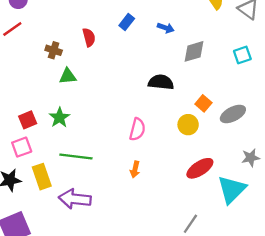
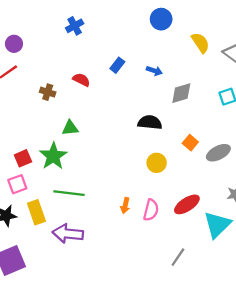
red semicircle: (89, 37) -> (81, 80), turned -48
green triangle: (68, 76) -> (70, 128), moved
green star: (59, 118) -> (53, 156), size x1.4
yellow circle: (188, 125) -> (157, 163), moved
pink semicircle: (137, 129) -> (151, 210), moved

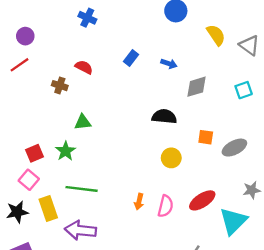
blue cross: (75, 26) -> (87, 18), turned -36
red semicircle: (81, 80) -> (84, 67), moved
orange square: (190, 143) -> (206, 137), turned -32
green star: (53, 156) -> (66, 151), size x0.7
pink square: (17, 184) -> (29, 180), turned -30

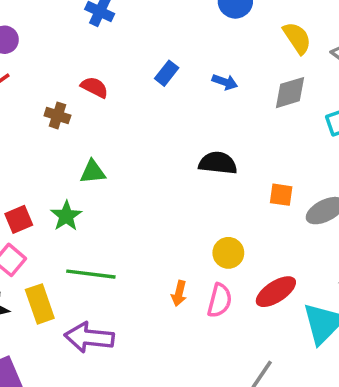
gray diamond: (196, 87) -> (290, 93), moved
yellow circle: (171, 158) -> (228, 253), moved

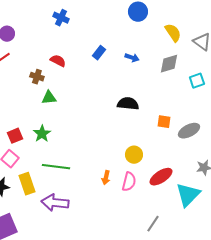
green triangle: (93, 172) -> (49, 98), moved

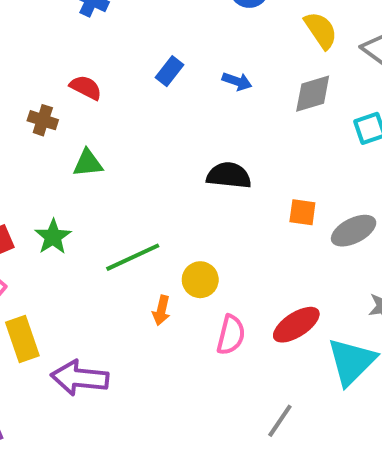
green triangle: (49, 98) -> (88, 163), moved
yellow circle: (134, 155) -> (200, 280), moved
green line: (56, 167) -> (133, 257), moved, turned -32
orange arrow: (106, 178) -> (161, 310), moved

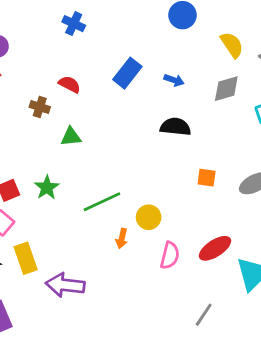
blue rectangle: (170, 71) -> (127, 73), size x1.5
black semicircle: (229, 175) -> (175, 127), moved
orange square: (302, 212) -> (207, 178), moved

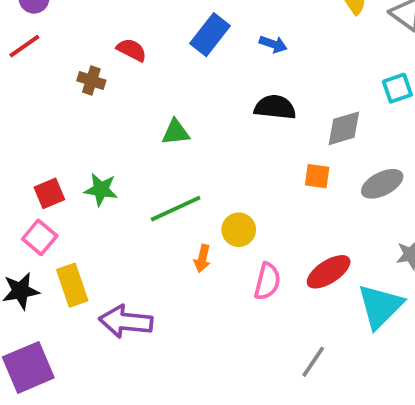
gray diamond: (226, 89) -> (344, 128), moved
green triangle: (71, 137) -> (176, 132), moved
green star: (47, 188) -> (101, 190), turned -30

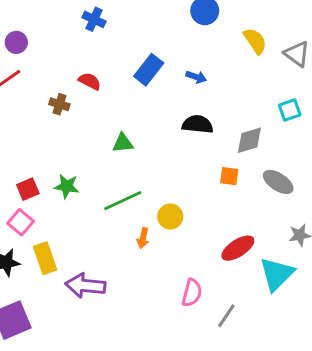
gray ellipse: (382, 184) -> (278, 182), turned 60
pink semicircle: (267, 281) -> (192, 293), moved

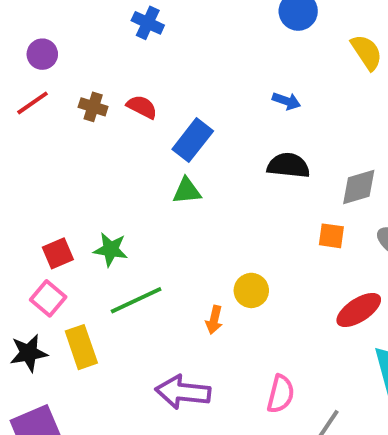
blue rectangle: (149, 70) -> (193, 140), moved
brown cross: (59, 104) -> (93, 107), moved
green line: (123, 201) -> (136, 300), moved
red ellipse: (238, 248) -> (359, 310), moved
purple arrow: (85, 286) -> (183, 392), moved

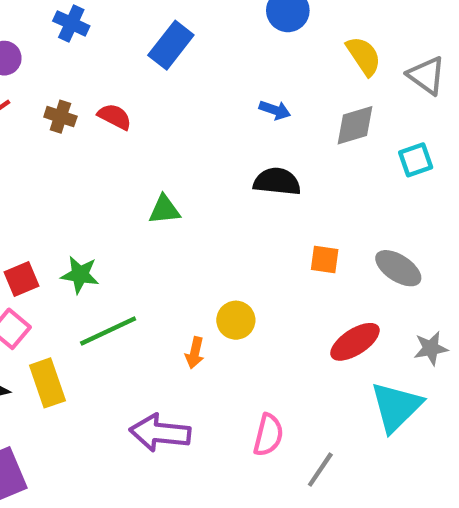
blue cross: (148, 23) -> (71, 23), moved
blue rectangle: (193, 140) -> (171, 45), moved
gray diamond: (359, 187) -> (355, 125), moved

